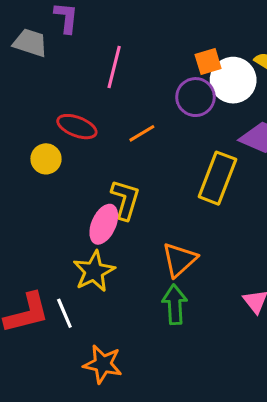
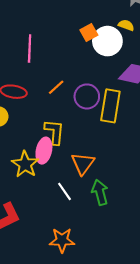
purple circle: (195, 97) -> (87, 96), moved
orange triangle: (179, 260) -> (83, 164), moved
yellow star: (94, 271) -> (25, 164), moved
white line: (64, 313) -> (64, 191), moved

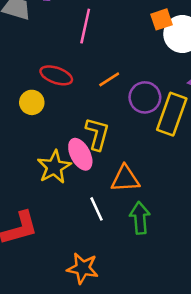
pink ellipse: (44, 151) -> (80, 154), turned -50
orange triangle: (83, 164) -> (125, 179), turned 40

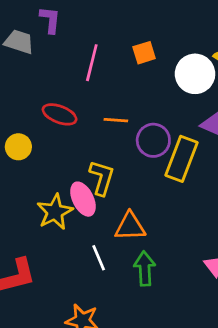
orange square: (161, 19) -> (144, 53), moved
orange line: (109, 79) -> (116, 120), turned 35
yellow circle: (32, 102) -> (18, 147), moved

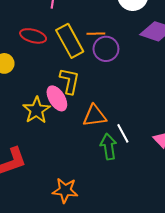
orange line: (116, 120) -> (96, 34), moved
yellow rectangle: (182, 159) -> (70, 41), moved, turned -44
white line: (99, 258) -> (123, 133), moved

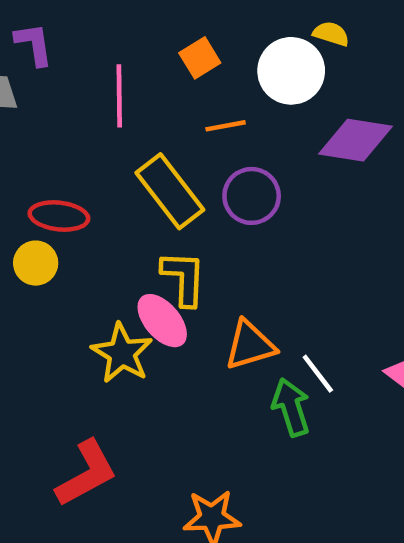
orange line: (96, 34) -> (226, 126), moved
red ellipse: (33, 36) -> (59, 216), moved

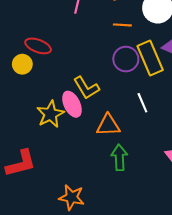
yellow rectangle: (170, 191) -> (150, 58), moved
yellow L-shape: (184, 278) -> (86, 88), turned 132
white line: (318, 374) -> (142, 103), moved

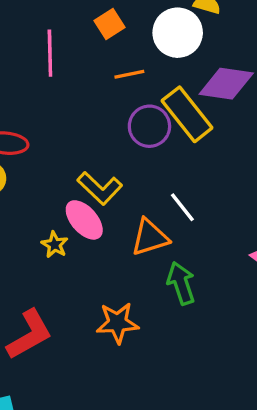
white line: (142, 103) -> (182, 207), moved
yellow star: (50, 114) -> (55, 245), size x0.6
orange star: (72, 197) -> (118, 323), moved

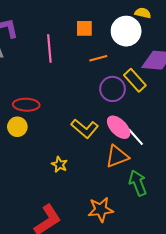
orange square: (109, 24) -> (84, 28), turned 36
yellow rectangle: (187, 114) -> (135, 80), size x0.7
pink ellipse: (84, 220) -> (119, 127), moved

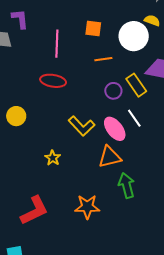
purple circle: (113, 89) -> (113, 91), size x0.7
red ellipse: (26, 105) -> (53, 81), moved
white line: (136, 137) -> (134, 118), moved

